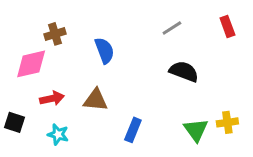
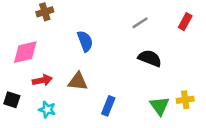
red rectangle: (227, 26) -> (185, 22), turned 49
brown cross: (55, 34) -> (45, 12), moved

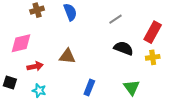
red rectangle: (185, 22) -> (153, 32), moved, size x1.5
blue semicircle: (85, 41) -> (70, 12), moved
brown triangle: (78, 81) -> (67, 56), moved
yellow cross: (185, 100) -> (153, 57), moved

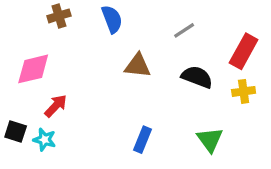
brown triangle: (67, 56) -> (138, 66), moved
red arrow: (35, 66) -> (56, 106), turned -35
cyan star: (39, 91) -> (44, 140), moved

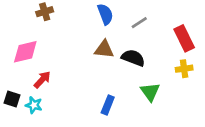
blue semicircle: (112, 19) -> (105, 14), moved
red rectangle: (244, 51) -> (184, 38), turned -55
black semicircle: (197, 77) -> (133, 58), moved
green triangle: (210, 140) -> (150, 92), moved

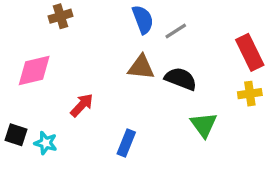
gray line: (139, 23) -> (176, 31), moved
red arrow: (42, 80) -> (82, 105), moved
blue rectangle: (108, 105) -> (126, 143), moved

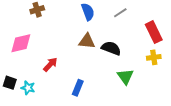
gray line: (176, 31) -> (120, 13), moved

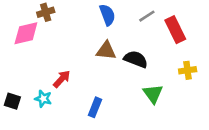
red rectangle: (154, 32) -> (175, 30), moved
pink diamond: (21, 43) -> (26, 33), moved
cyan star: (28, 88) -> (43, 99), moved

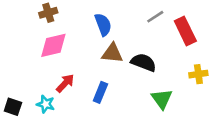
blue semicircle: (107, 15) -> (103, 25), moved
pink diamond: (26, 33) -> (53, 45), moved
blue rectangle: (95, 107) -> (100, 92), moved

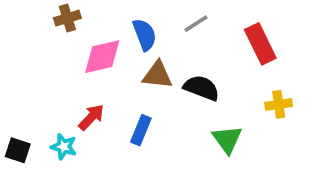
gray line: (155, 17) -> (196, 24), moved
pink diamond: (53, 45) -> (102, 57), moved

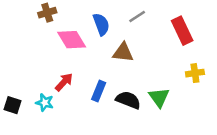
pink diamond: (102, 57) -> (72, 40), turned 72
brown triangle: (157, 75) -> (123, 52), moved
black semicircle: (201, 88) -> (128, 100), moved

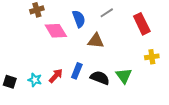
red arrow: (64, 82) -> (56, 76), moved

